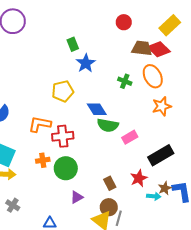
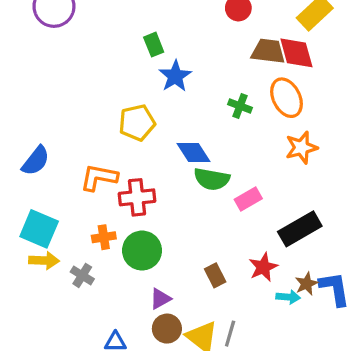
red diamond: (159, 49) -> (296, 53), turned 30
gray cross: (13, 205) -> (82, 275), moved
brown circle: (109, 207) -> (167, 329), moved

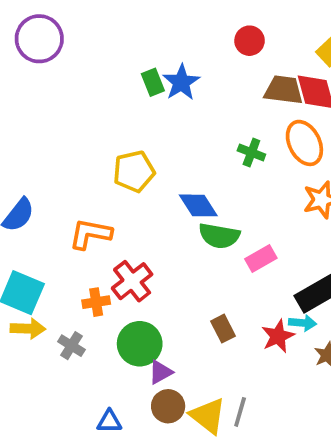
blue star: (175, 76) -> (181, 82), moved
red cross: (137, 197) -> (132, 281), moved, turned -32
green circle: (142, 251) -> (140, 344), moved
brown rectangle: (215, 275) -> (223, 329), moved
cyan arrow: (288, 297) -> (303, 323), moved

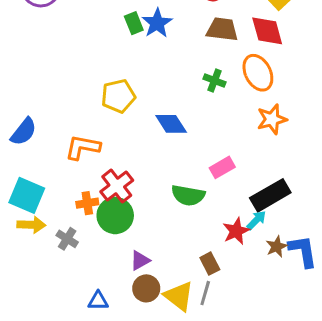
brown trapezoid: (284, 90) -> (222, 29), moved
green semicircle: (219, 236) -> (188, 195), moved
cyan arrow: (303, 323) -> (256, 220), turned -50
brown rectangle: (223, 329) -> (210, 264), moved
green circle: (140, 344) -> (115, 215), moved

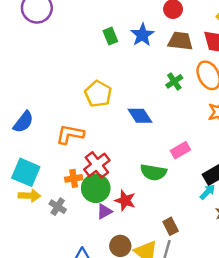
blue star: (157, 23) -> (142, 35), moved
green cross: (214, 80) -> (174, 81), turned 35
yellow pentagon: (118, 96) -> (98, 94), turned -30
red star: (236, 231) -> (125, 201), moved, turned -30
purple triangle: (140, 260) -> (104, 212), moved

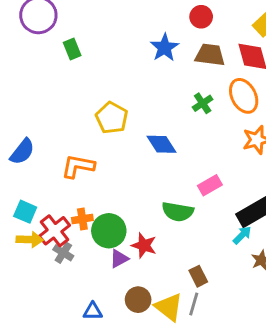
green rectangle: (110, 36) -> (72, 49), moved
red cross: (97, 165) -> (55, 231), moved
cyan square: (26, 172) -> (25, 212), size x0.7

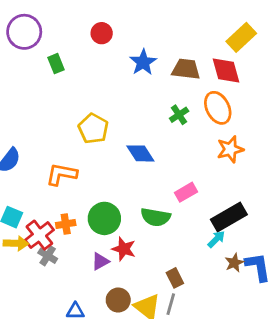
red circle: (201, 17) -> (102, 33), moved
green circle: (109, 231) -> (104, 218), moved

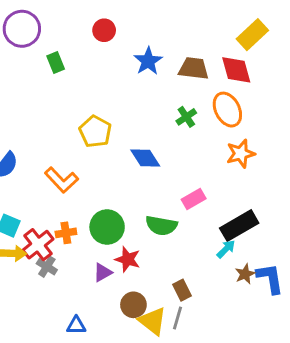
orange L-shape: (62, 174) -> (62, 180), turned -144
brown circle: (118, 300) -> (133, 305), moved

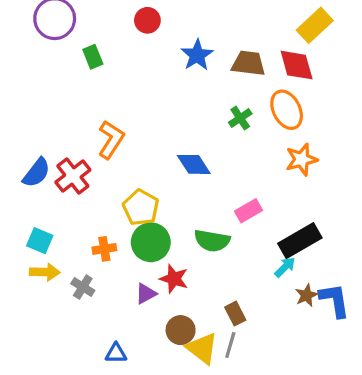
yellow pentagon: (95, 132) -> (141, 207), moved
orange L-shape: (62, 180) -> (111, 140), moved, turned -104
red cross: (38, 245) -> (73, 176), moved

